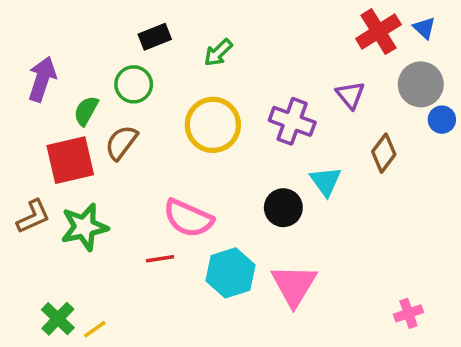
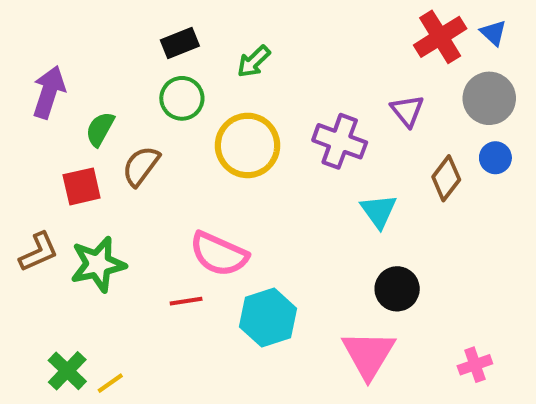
green circle: (134, 84) -> (182, 98), moved
blue circle: (442, 120) -> (495, 158), moved
red square: (70, 160) -> (82, 186), size x0.7
black circle: (283, 208) -> (397, 289), moved
pink triangle: (294, 285) -> (368, 354), moved

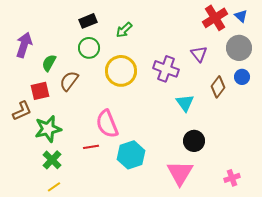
brown L-shape: (39, 252) -> (22, 111), moved
pink semicircle: (219, 254) -> (107, 124), turned 44
green cross: (67, 371) -> (52, 160), moved

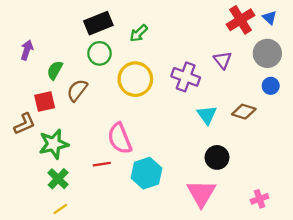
black rectangle: (88, 21) -> (98, 23), size x1.4
purple arrow: (24, 45) -> (27, 50), size x0.7
brown diamond: (218, 87) -> (244, 112), moved, turned 70

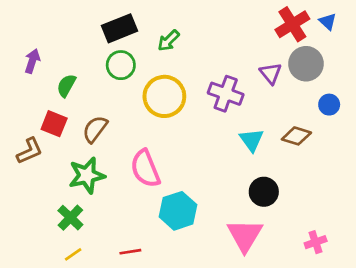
gray circle: (267, 53) -> (306, 64), moved
brown semicircle: (77, 90) -> (95, 129), moved
red square: (45, 101) -> (54, 124), turned 35
green star: (54, 144) -> (87, 175), moved
red line: (102, 164) -> (130, 252), moved

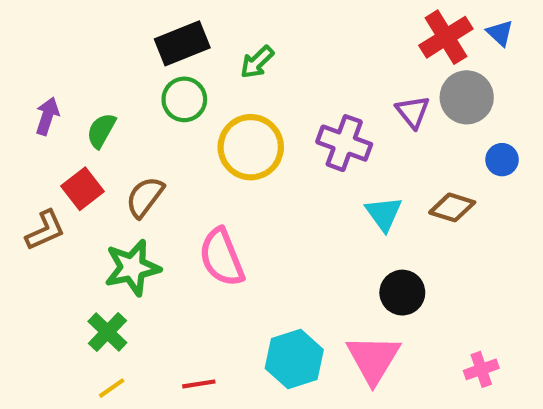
purple arrow: (32, 61) -> (47, 116), moved
red square: (54, 124) -> (83, 189), turned 30
cyan hexagon: (178, 211) -> (294, 359), moved

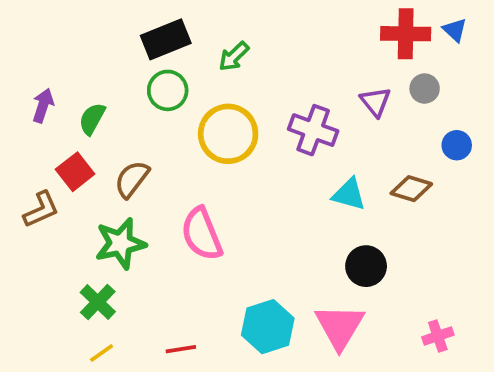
red cross: (446, 37) -> (406, 34), turned 33
gray circle: (467, 97) -> (425, 89), size x0.6
cyan triangle: (384, 214) -> (349, 194), turned -39

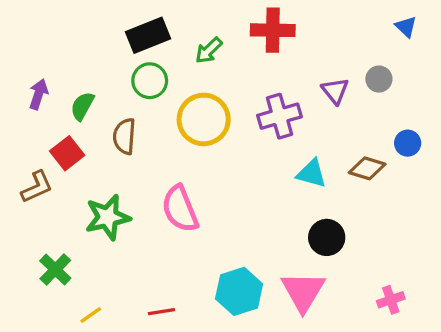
red cross: (406, 34) -> (273, 30), moved
purple cross: (313, 130) -> (279, 116), turned -36
blue circle: (457, 145) -> (408, 143), moved
brown semicircle: (132, 179) -> (124, 136), moved, turned -33
green cross: (98, 302) -> (55, 269), moved

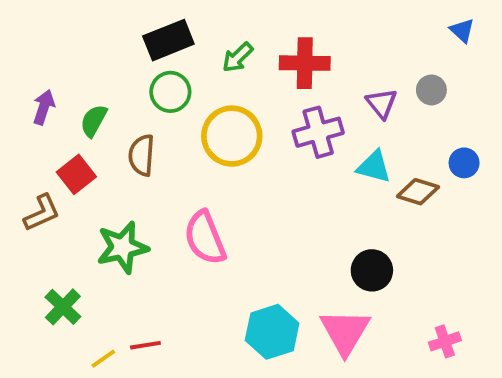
red cross: (273, 30) -> (305, 63), moved
cyan triangle: (312, 173) -> (374, 167), moved
red line: (162, 312) -> (145, 345), moved

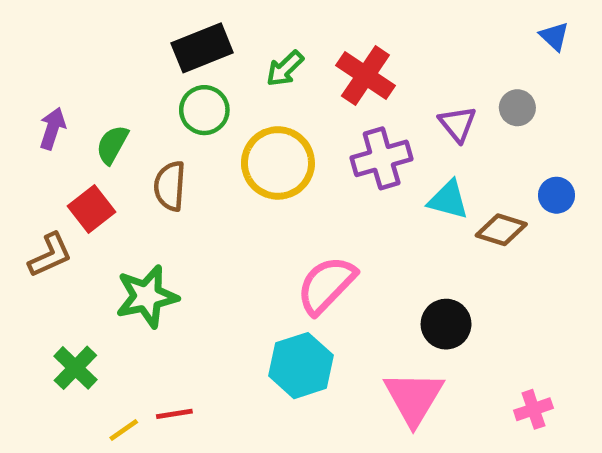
red cross: (305, 63) -> (365, 76), turned 33
pink semicircle: (205, 238) -> (326, 285), moved, turned 66
cyan hexagon: (272, 332) -> (301, 366), moved

